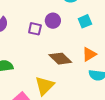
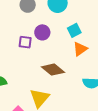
orange triangle: (89, 54) -> (80, 49), moved

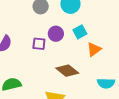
cyan square: (74, 30) -> (80, 32), moved

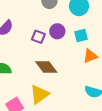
brown diamond: (67, 71) -> (46, 67), moved

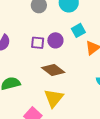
purple circle: (57, 31) -> (55, 40), moved

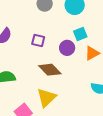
purple circle: (55, 40) -> (67, 48), moved

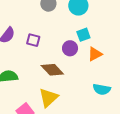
purple square: (38, 41) -> (33, 40), moved

